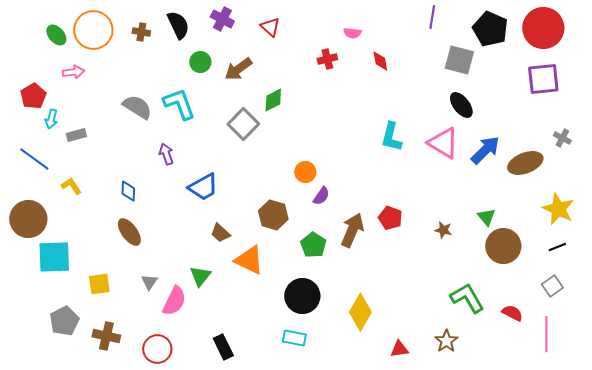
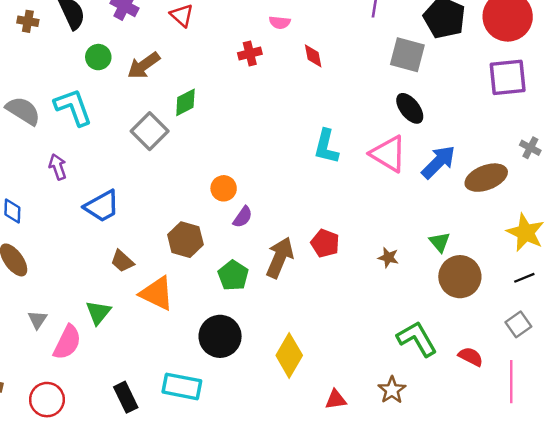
cyan rectangle: (294, 338) -> (182, 386), moved, size x1.4

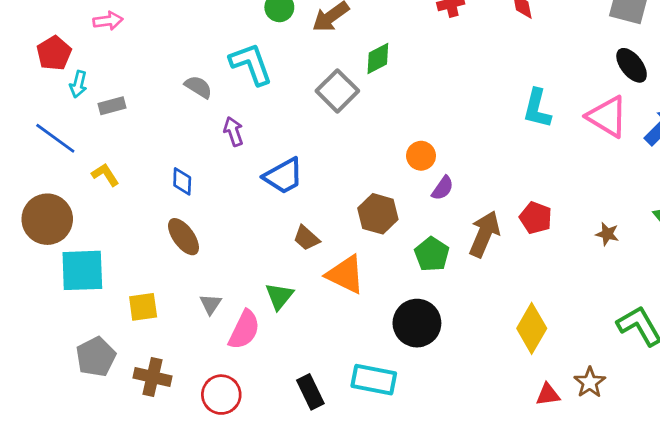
gray semicircle: (23, 111) -> (198, 87), moved, size x0.7
yellow diamond: (289, 355) -> (532, 328), moved
brown star: (392, 390) -> (590, 382), moved

